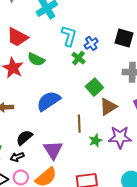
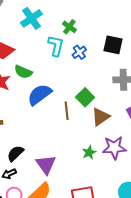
green cross: (78, 58) -> (69, 27), moved
blue semicircle: (49, 101) -> (40, 95), moved
brown line: (79, 124) -> (67, 111), moved

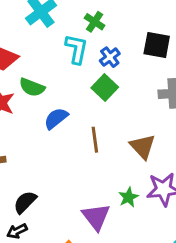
blue semicircle: (40, 95) -> (56, 118), size x0.7
green square: (85, 97) -> (105, 88), moved
brown triangle: (101, 117) -> (143, 147), turned -36
purple triangle: (46, 165) -> (96, 217), moved

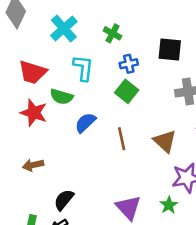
cyan L-shape: (76, 49) -> (83, 68), moved
blue cross: (110, 57) -> (129, 64), turned 30
green star: (128, 197) -> (169, 205), moved

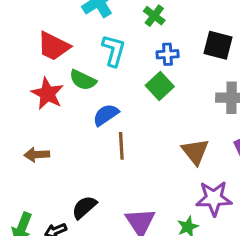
brown line: (122, 139) -> (121, 146), moved
black semicircle: (64, 200) -> (84, 207), moved

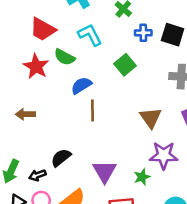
cyan L-shape: (114, 51) -> (90, 35), turned -45
blue cross: (168, 54) -> (143, 33), moved

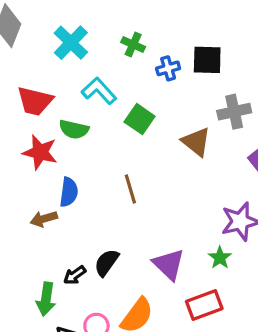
green square: (125, 65) -> (140, 119), moved
blue semicircle: (81, 85) -> (69, 192), moved, turned 145
brown triangle: (151, 118) -> (196, 142), moved
black arrow: (37, 175) -> (75, 275), moved

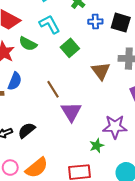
brown line: (130, 189) -> (53, 89), turned -30
purple triangle: (169, 264) -> (71, 112), moved

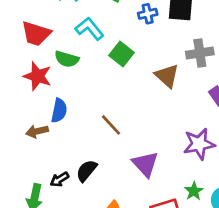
brown line: (53, 89) -> (111, 125), moved
purple triangle: (71, 112) -> (145, 164), moved
green star: (97, 146) -> (194, 191), moved

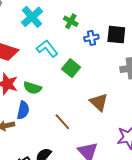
green semicircle: (67, 59) -> (32, 88), moved
brown triangle: (167, 76) -> (99, 102), moved

